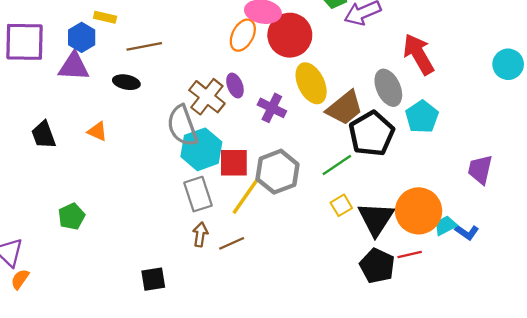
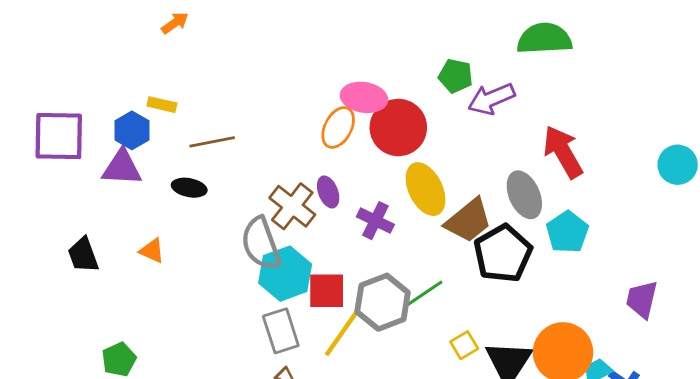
green line: (337, 165) -> (424, 294), moved

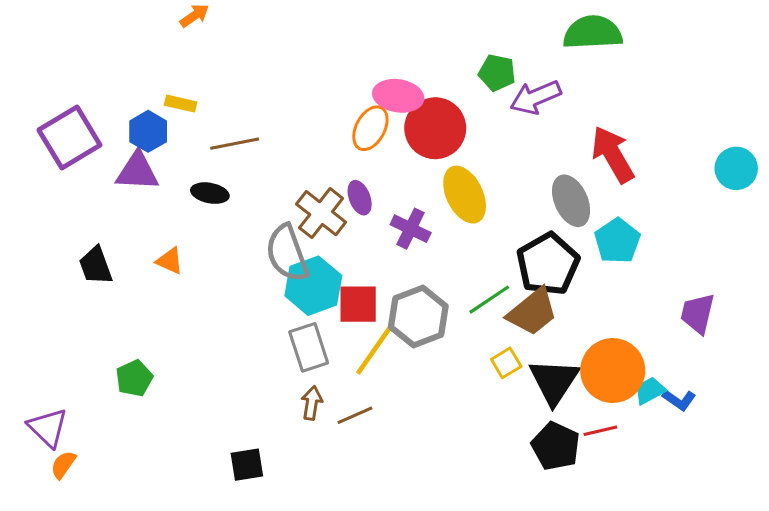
purple square: (59, 136) -> (69, 137), turned -32
brown trapezoid: (468, 221) -> (532, 312), moved
green line: (424, 294) -> (489, 300), moved

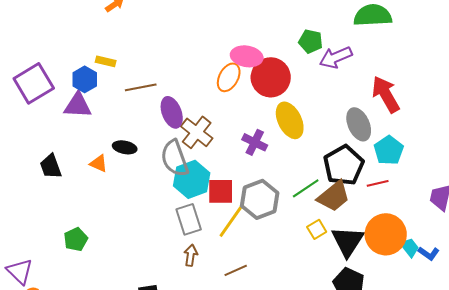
black ellipse: (210, 193) -> (125, 147), moved
purple ellipse: (360, 198) -> (172, 112), moved, size x1.4
cyan trapezoid: (650, 391) -> (410, 247), turned 80
brown line: (355, 415) -> (236, 270), moved
red line: (600, 431) -> (378, 183), moved

